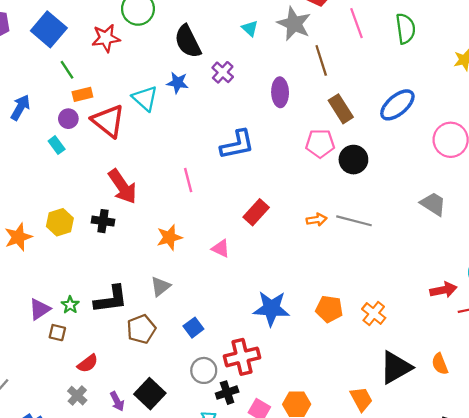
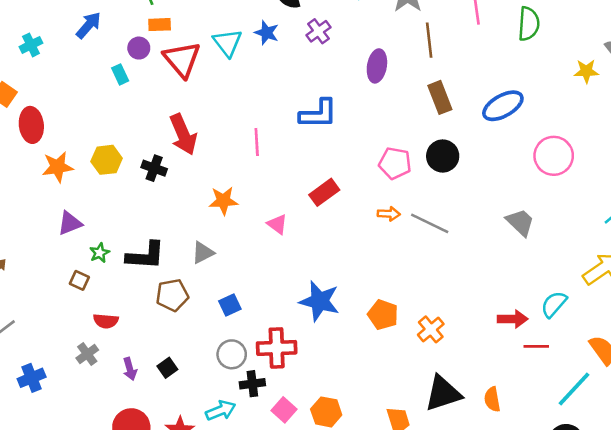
pink pentagon: (320, 143) -> (395, 163), moved
purple triangle: (40, 309) -> (70, 223), moved
red semicircle: (88, 363) -> (106, 321), turned 30
black square: (150, 394) -> (167, 368), size x0.6

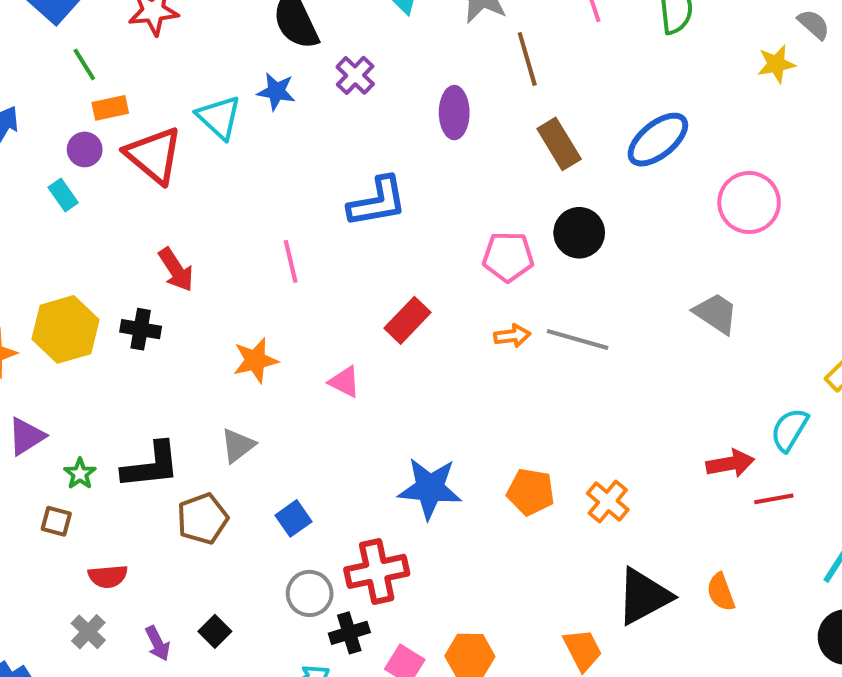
red arrow: (183, 134) -> (176, 270), size x0.7
yellow hexagon: (107, 160) -> (65, 329), size x1.4

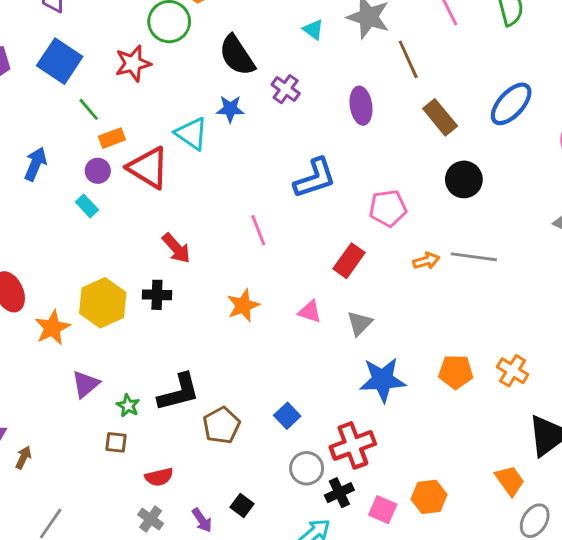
pink pentagon: (508, 257) -> (388, 208), moved
gray triangle: (238, 445) -> (360, 323), moved

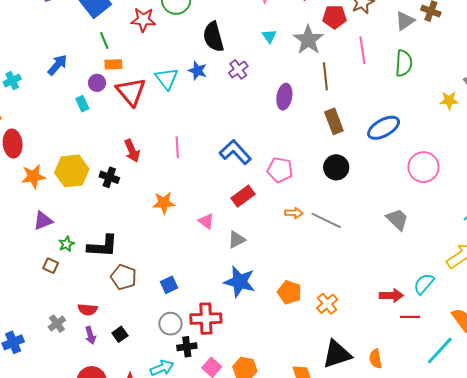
blue L-shape: (315, 178) -> (235, 152), moved, turned -132
pink line: (258, 230) -> (177, 147), moved
brown pentagon: (221, 425) -> (124, 277), turned 30
red semicircle: (159, 477) -> (88, 310), moved

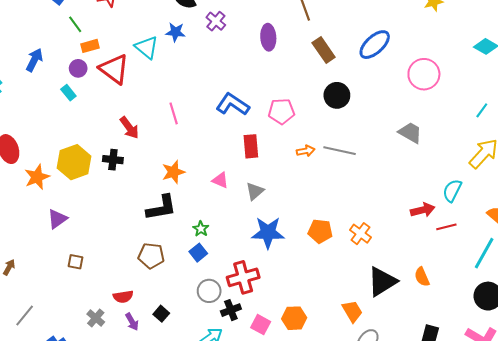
red rectangle: (243, 196) -> (251, 146), turned -45
green star: (66, 244) -> (201, 229), moved
black L-shape: (103, 246) -> (161, 208), moved

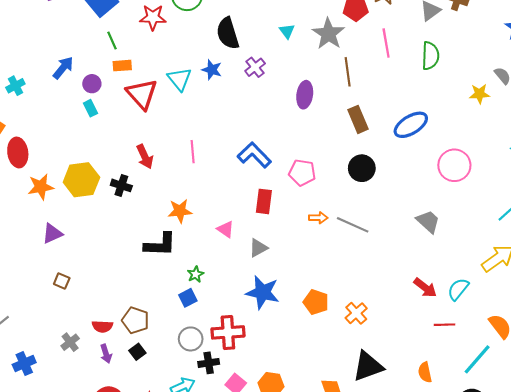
purple circle: (78, 68) -> (92, 84), moved
red arrow: (423, 210) -> (425, 288), moved, turned 40
brown pentagon: (151, 256) -> (135, 320), moved
orange semicircle: (422, 277) -> (425, 372), moved

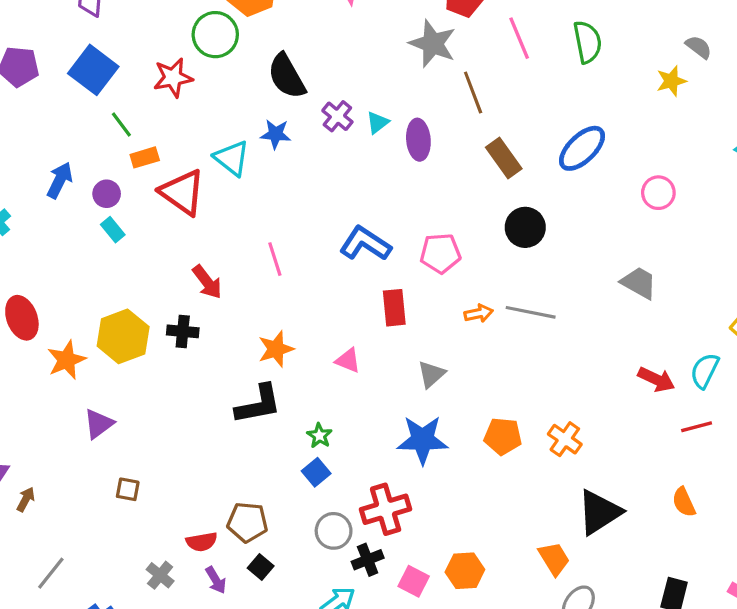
cyan triangle: (287, 31) -> (377, 122), moved, turned 42
pink circle: (454, 165) -> (658, 193), size x0.7
gray triangle: (258, 248) -> (431, 374), moved

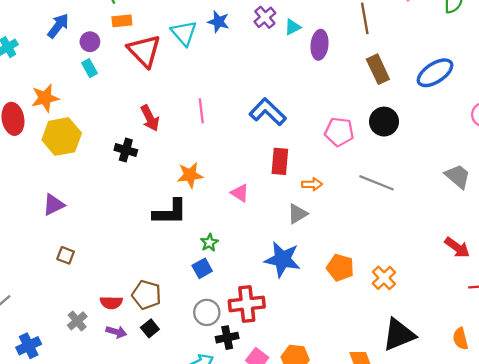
pink pentagon: (440, 253) -> (339, 132), moved
orange arrow: (479, 313) -> (312, 184), moved
yellow hexagon: (123, 336) -> (62, 137), moved
orange star: (66, 360) -> (45, 98), moved
purple arrow: (216, 580) -> (116, 332), turned -54

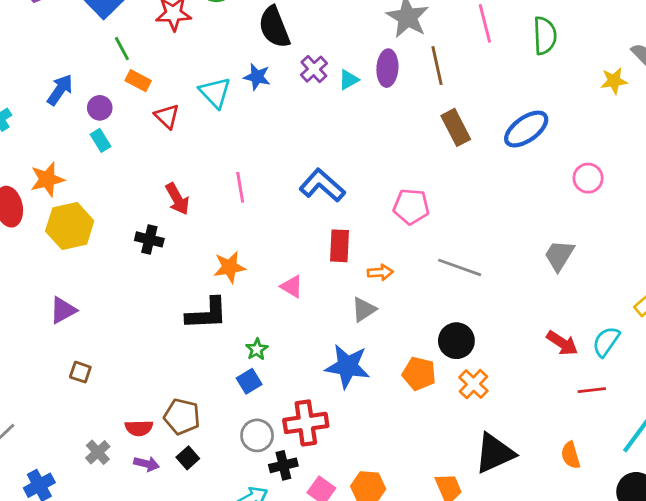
orange rectangle: (122, 21) -> (138, 81), turned 36
purple ellipse: (320, 45) -> (387, 68), moved
red triangle: (144, 51) -> (167, 116), size x0.6
black circle: (384, 122) -> (456, 341), moved
gray trapezoid: (458, 176) -> (559, 255), turned -96

